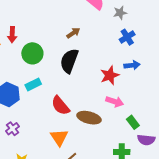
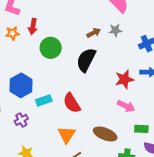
gray star: (120, 13) -> (115, 30), moved
cyan rectangle: (33, 84) -> (44, 100), moved
brown ellipse: (89, 118) -> (105, 134), moved
green rectangle: (133, 122) -> (141, 129), turned -56

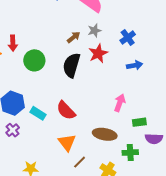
red star: (124, 79) -> (98, 53), moved
cyan rectangle: (44, 100) -> (38, 113), turned 63
pink arrow: (126, 106) -> (120, 103), turned -84
purple cross: (21, 120) -> (13, 130), moved

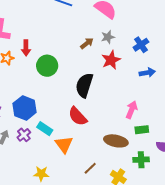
black semicircle: (72, 65) -> (84, 85), moved
cyan rectangle: (38, 113) -> (45, 129), moved
green rectangle: (139, 122) -> (142, 130), moved
orange triangle: (67, 142) -> (64, 144), moved

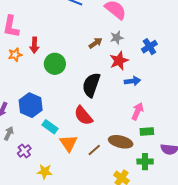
blue arrow: (147, 73) -> (132, 81), moved
purple cross: (24, 135) -> (24, 151), moved
brown line: (90, 168) -> (94, 150), moved

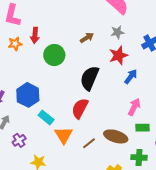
brown arrow: (96, 43) -> (87, 38), moved
blue arrow: (132, 81) -> (131, 76), turned -49
red semicircle: (83, 116) -> (80, 108), turned 65

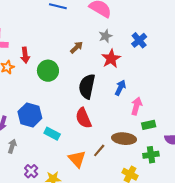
blue arrow: (131, 76) -> (120, 88), moved
red semicircle: (80, 108) -> (83, 118), turned -40
orange triangle: (64, 135) -> (77, 159), moved
purple cross: (19, 140) -> (31, 171), moved

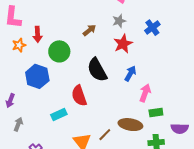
black semicircle: (87, 86) -> (97, 70), turned -45
blue hexagon: (30, 115) -> (37, 76), moved
red semicircle: (83, 118) -> (79, 96), moved
cyan rectangle: (52, 134) -> (59, 115), turned -56

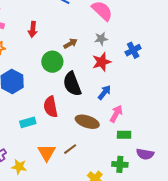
red arrow: (38, 34) -> (33, 29), moved
green circle: (59, 51) -> (52, 62), moved
brown ellipse: (130, 125) -> (87, 122), moved

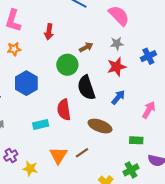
pink arrow: (116, 114) -> (149, 110), moved
green cross: (120, 164) -> (131, 170), turned -35

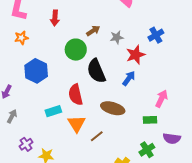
gray star: (117, 44) -> (117, 37), moved
red star: (117, 67) -> (136, 55), moved
pink arrow: (149, 110) -> (162, 99), moved
orange triangle: (58, 155) -> (77, 124), moved

